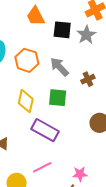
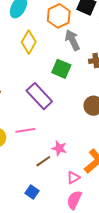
orange hexagon: (27, 60) -> (59, 16), moved
yellow diamond: (26, 101) -> (29, 42), moved

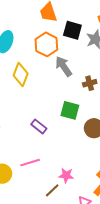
green square: (61, 69) -> (70, 110), moved
purple rectangle: (39, 96) -> (39, 126), size x0.6

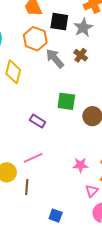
brown cross: (90, 83) -> (81, 55), moved, turned -32
pink star: (66, 175) -> (80, 165), moved
brown line: (52, 190) -> (27, 187), moved, turned -35

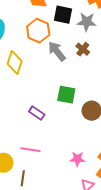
gray star: (83, 28) -> (87, 22), turned 30
pink line: (33, 158) -> (30, 150), turned 30

